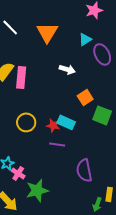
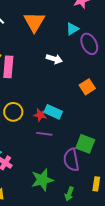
orange square: (85, 97) -> (87, 87), moved
green square: (102, 115) -> (85, 144), moved
green star: (37, 190) -> (42, 180), moved
green arrow: (97, 204) -> (69, 194), moved

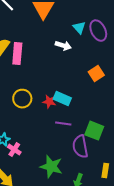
cyan triangle: (72, 29) -> (79, 28), moved, turned -40
purple line: (44, 134) -> (63, 124), moved
green star: (42, 180) -> (51, 167), turned 30

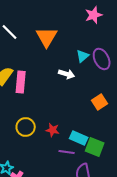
cyan triangle: (79, 28) -> (83, 56), turned 32
cyan rectangle: (62, 99) -> (79, 138), moved
green square: (94, 131) -> (95, 147), moved

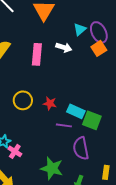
pink rectangle: (21, 82) -> (37, 54), moved
orange square: (100, 102) -> (99, 48), moved

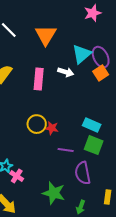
cyan triangle: (80, 29) -> (82, 54), size x1.5
yellow circle: (23, 100) -> (37, 124), moved
cyan rectangle: (76, 111) -> (92, 125), moved

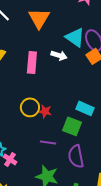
cyan triangle: (82, 54) -> (75, 37), turned -45
green square: (94, 145) -> (72, 126), moved
purple line: (66, 150) -> (48, 142), moved

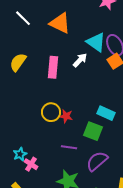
orange triangle: (39, 18) -> (60, 23), turned -35
white arrow: (59, 55) -> (80, 60), turned -63
purple semicircle: (76, 156) -> (97, 161), turned 60

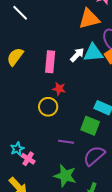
orange triangle: (60, 23) -> (89, 19), moved, turned -40
cyan triangle: (96, 42) -> (93, 53), moved, turned -40
red star: (66, 116) -> (59, 89), moved

